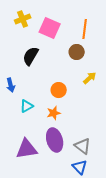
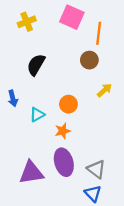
pink square: (50, 28) -> (72, 17), moved
cyan triangle: (27, 106) -> (37, 115), moved

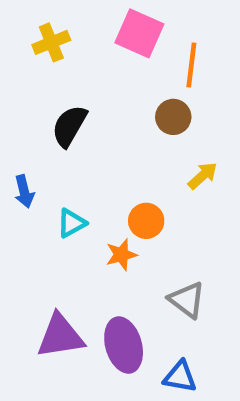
orange circle: (68, 104) -> (146, 221), moved
purple ellipse: (64, 162) -> (124, 345), moved
gray triangle: (96, 169) -> (187, 300), moved
blue triangle: (93, 194) -> (180, 377), turned -36

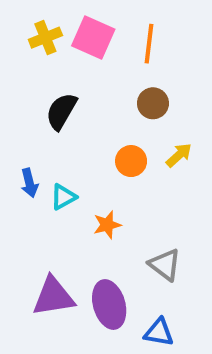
pink square: (139, 33) -> (93, 38), moved
orange line: (191, 65) -> (149, 44), moved
blue arrow: (24, 191) -> (29, 183), moved
orange circle: (146, 221) -> (131, 161), moved

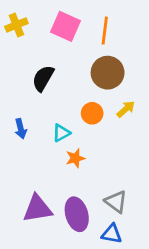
yellow cross: (45, 38) -> (16, 25), moved
brown circle: (153, 103) -> (108, 73), size x1.5
cyan triangle: (63, 197) -> (61, 133), moved
gray triangle: (165, 265) -> (116, 202), moved

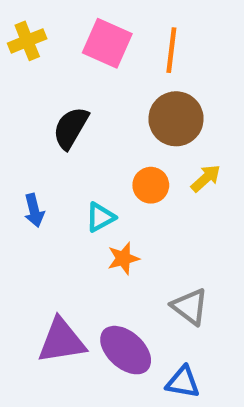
gray triangle: (116, 202) -> (190, 307), moved
purple ellipse: (77, 214) -> (126, 350), turned -32

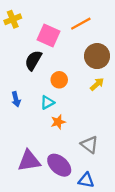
pink square: (107, 43) -> (48, 36), moved
orange line: (171, 50) -> (81, 24), turned 54
brown circle: (176, 119) -> (97, 56), moved
orange circle: (151, 185) -> (59, 80), moved

